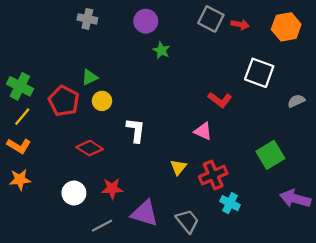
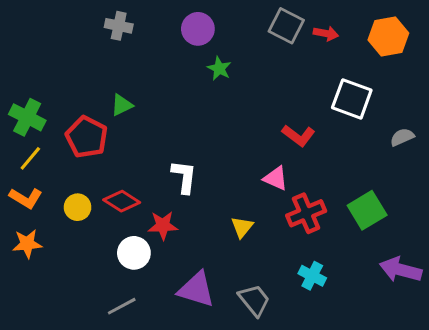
yellow circle: (102, 101) -> (78, 207), moved
red cross: (213, 175) -> (306, 213), moved
red star: (112, 189) -> (163, 225), moved
white circle: (74, 193) -> (134, 253), moved
gray line: (102, 226) -> (122, 306), moved

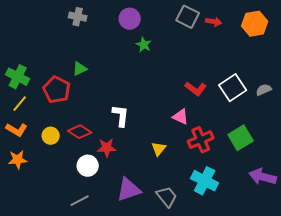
white square: (352, 99) -> (233, 88), moved, turned 36
cyan cross: (312, 276) -> (205, 181), size x1.5
purple triangle: (196, 289) -> (129, 190), turned -36

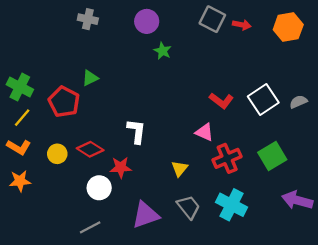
gray trapezoid: (167, 197) -> (189, 207), moved

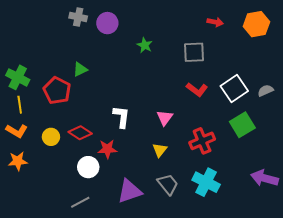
gray square: (212, 19) -> (194, 52), moved, turned -30
purple circle: (147, 21) -> (107, 23), moved
yellow line: (22, 118) -> (20, 105), turned -48
pink triangle: (204, 132) -> (165, 118), moved, turned 42
green square: (272, 156) -> (242, 125), moved

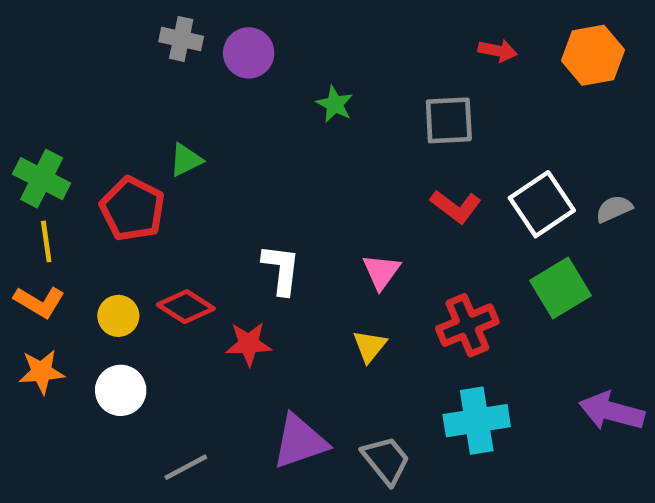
white circle: (88, 167) -> (121, 390), moved
cyan cross: (206, 182) -> (477, 421), turned -36
gray trapezoid: (168, 184) -> (386, 460), moved

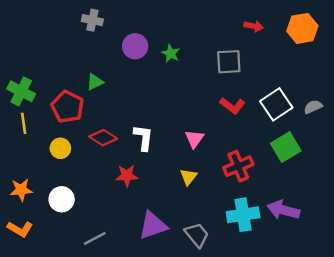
purple circle: (249, 53) -> (135, 46), moved
orange L-shape: (39, 302) -> (20, 229), moved
red diamond: (186, 307) -> (103, 138), moved
yellow circle: (118, 316) -> (60, 148), moved
purple arrow: (612, 411) -> (283, 210), moved

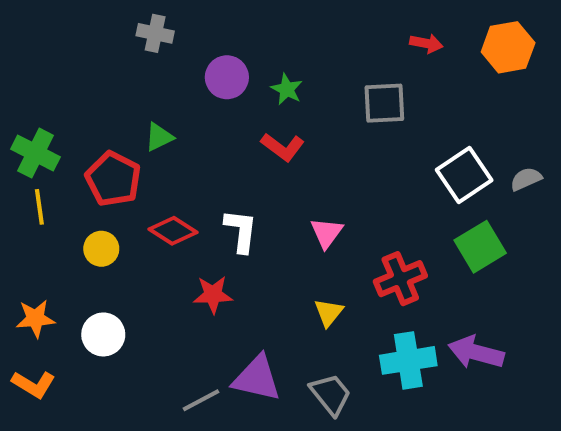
red L-shape: (232, 106) -> (283, 147), moved
yellow triangle: (188, 177) -> (329, 313), moved
purple triangle: (153, 225) -> (257, 378), turned 32
gray line: (95, 238) -> (201, 400), moved

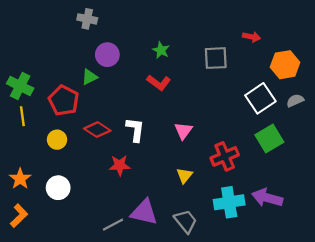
red arrow: (426, 43) -> (252, 37), moved
orange hexagon: (508, 47) -> (285, 65), moved
purple circle: (227, 77) -> (107, 55), moved
orange star: (35, 319) -> (20, 179), turned -30
orange L-shape: (33, 384) -> (19, 216), turned -75

